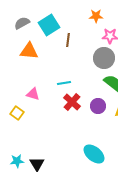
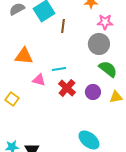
orange triangle: (29, 51) -> (24, 56), moved
pink triangle: (33, 94) -> (39, 80), moved

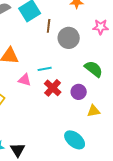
pink star: (105, 22) -> (101, 27), moved
gray circle: (99, 44) -> (69, 38), moved
yellow triangle: (116, 97) -> (94, 111), moved

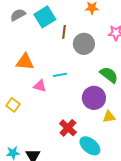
red cross: (53, 88) -> (68, 128), moved
purple circle: (79, 92) -> (94, 98), size x1.5

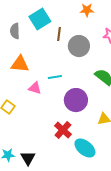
gray semicircle: (18, 15) -> (15, 31), moved, turned -63
purple circle: (94, 98) -> (76, 100), moved

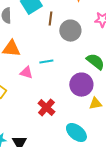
purple circle: (76, 100) -> (81, 85), moved
red cross: (63, 130) -> (46, 108), moved

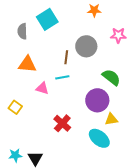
brown line: (50, 19) -> (66, 57), moved
cyan ellipse: (76, 133) -> (99, 138), moved

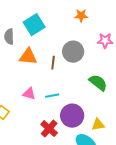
orange triangle: (27, 64) -> (28, 57), moved
cyan line: (62, 77) -> (52, 96), moved
purple circle: (97, 100) -> (72, 116), moved

